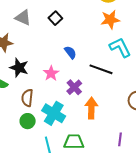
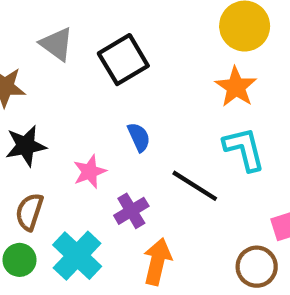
black square: (55, 18) -> (123, 60), size x1.6
orange star: (110, 20) -> (236, 87), turned 30
black star: (19, 68) -> (26, 146), turned 30

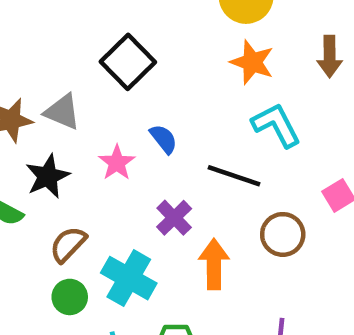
gray triangle: (57, 44) -> (62, 112), moved
pink star: (90, 172) -> (117, 163), moved
brown semicircle: (29, 212) -> (68, 244), turned 39
brown circle: (257, 267) -> (283, 234), moved

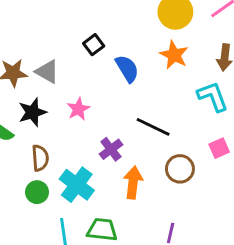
black square: (128, 62) -> (94, 45), size x0.6
cyan L-shape: (276, 125) -> (213, 96), moved
blue semicircle: (164, 139) -> (127, 69), moved, size x1.4
brown semicircle: (68, 244) -> (40, 158), turned 125

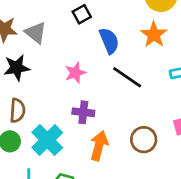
pink star: (78, 109) -> (75, 73), moved
black line: (153, 127) -> (127, 77), moved
purple cross: (111, 149) -> (83, 112), turned 35

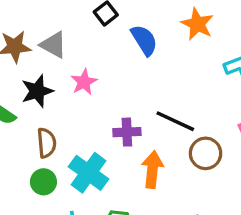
pink star: (75, 73) -> (84, 82), moved
black line: (127, 77) -> (175, 121), moved

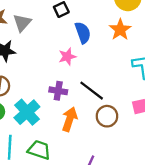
gray triangle: (53, 45) -> (22, 23), turned 30
pink star: (84, 82) -> (67, 57), moved

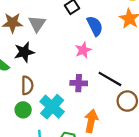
orange arrow: (70, 119) -> (91, 121), moved

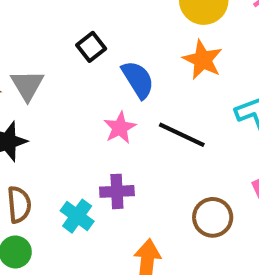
black line: (110, 79) -> (182, 135), moved
cyan cross: (52, 107) -> (77, 216), moved, size x0.7

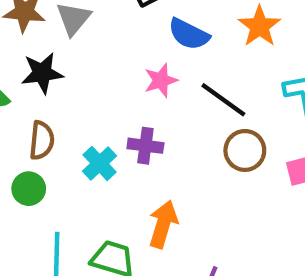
blue semicircle: (138, 79) -> (189, 34), turned 138
brown circle: (213, 217) -> (245, 150), moved

